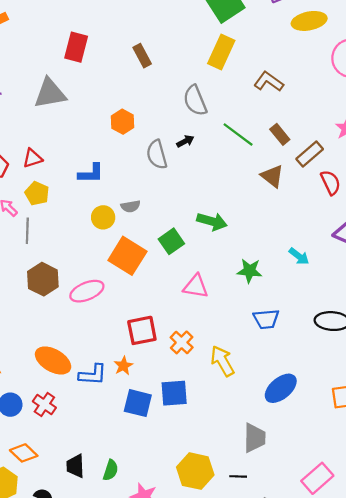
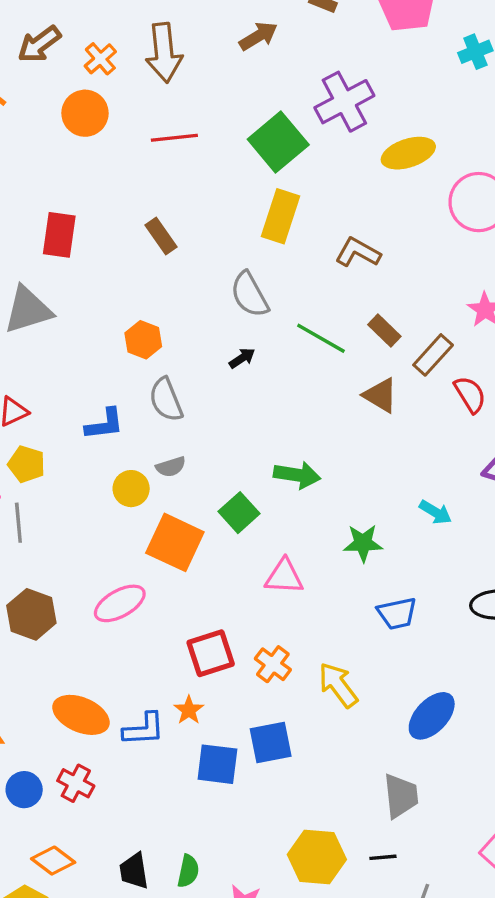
gray semicircle: (157, 155) -> (166, 400), moved
brown hexagon: (43, 279) -> (31, 614), moved

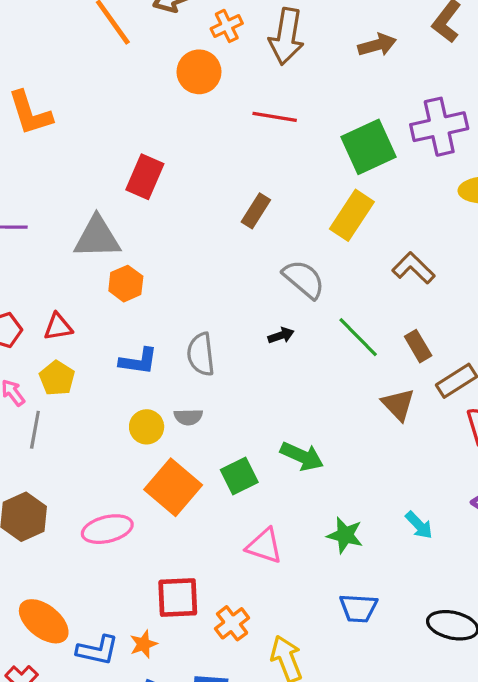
brown rectangle: (161, 236) -> (256, 211), moved, turned 52
gray semicircle: (250, 295) -> (304, 279), turned 144
orange hexagon: (143, 340) -> (126, 284), moved

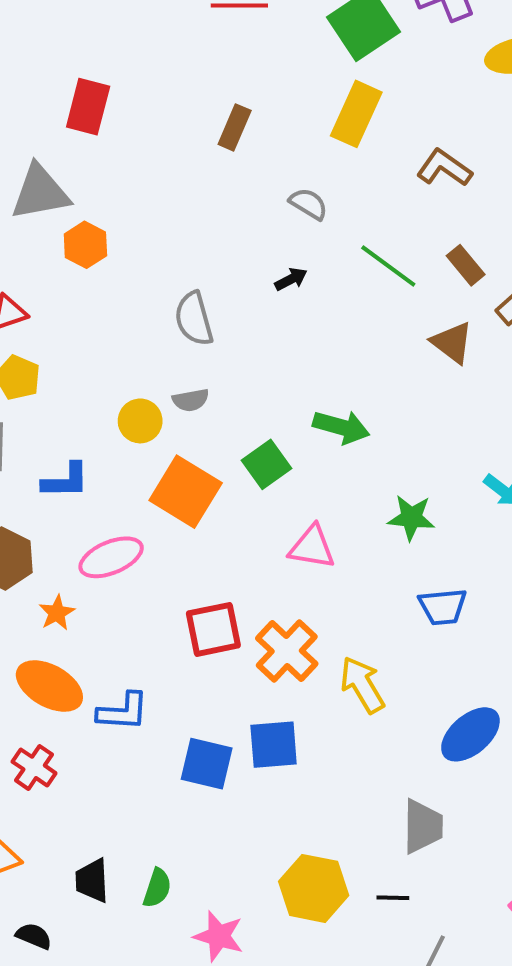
gray semicircle: (304, 279) -> (308, 204), size x0.7
blue L-shape: (139, 361) -> (66, 481), moved
orange cross: (232, 623) -> (287, 651), size x1.4
orange star: (144, 644) -> (57, 613), moved

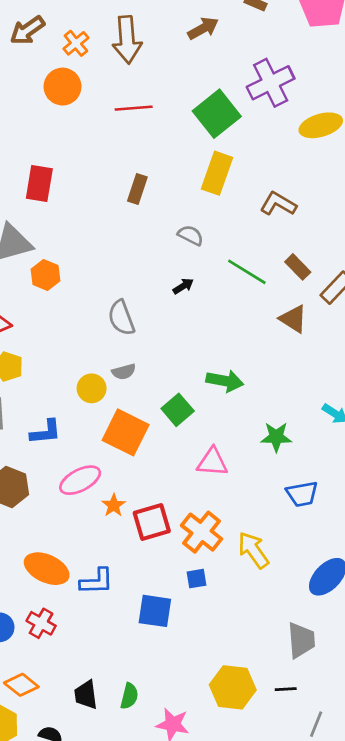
orange star: (57, 613) -> (114, 505), moved
blue square: (274, 745) -> (197, 579), moved, size x0.6

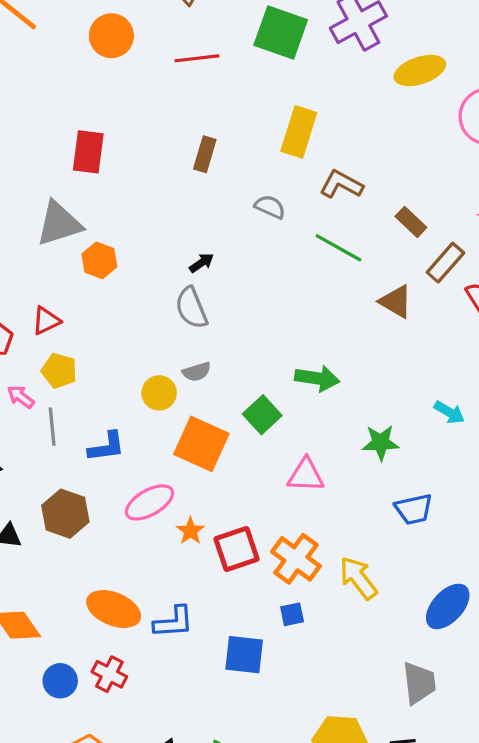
green square: (217, 114) -> (281, 33), moved, turned -30
brown L-shape: (278, 204) -> (341, 184), moved
brown rectangle: (298, 267) -> (411, 222), moved
black arrow: (183, 286) -> (202, 263), moved

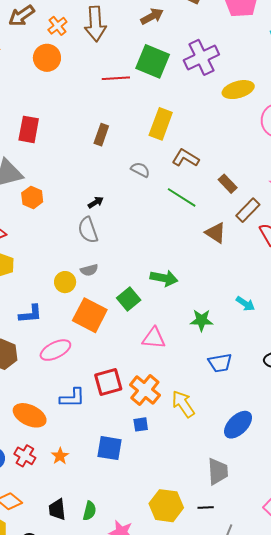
red line: (197, 58) -> (116, 78), moved
orange star: (190, 531) -> (60, 456), moved
blue L-shape: (174, 622) -> (72, 398), moved

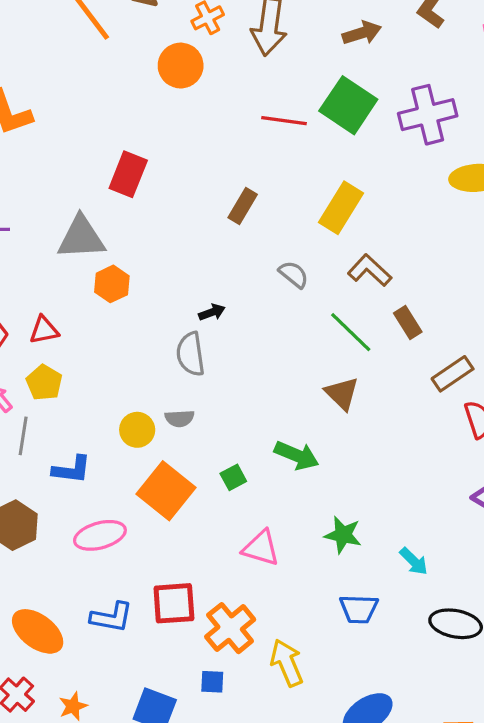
brown rectangle: (228, 184) -> (408, 322), moved
brown triangle: (216, 233) -> (342, 393), moved
green square: (129, 299) -> (233, 477), size x0.7
cyan arrow: (245, 304) -> (414, 561), moved

